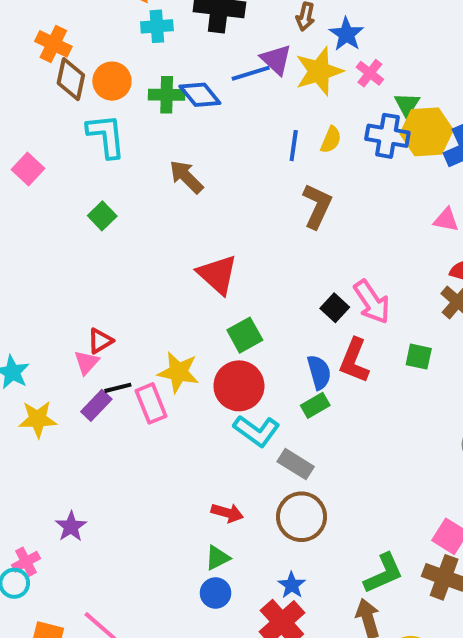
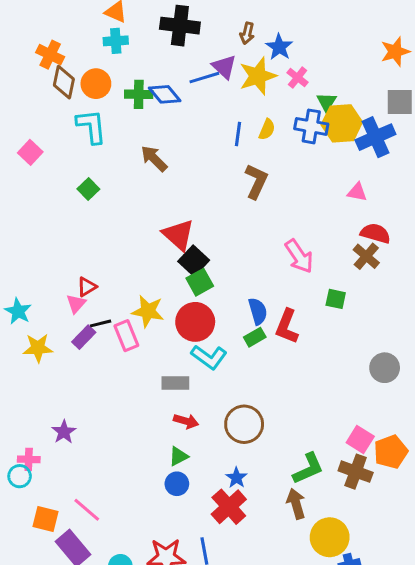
cyan cross: (157, 26) -> (116, 41), moved
black square: (335, 308) -> (194, 261), moved, size x1.4
red L-shape: (354, 360) -> (287, 326), moved
gray rectangle: (296, 464) -> (175, 383), moved, turned -32
pink cross: (26, 562) -> (29, 459), turned 30

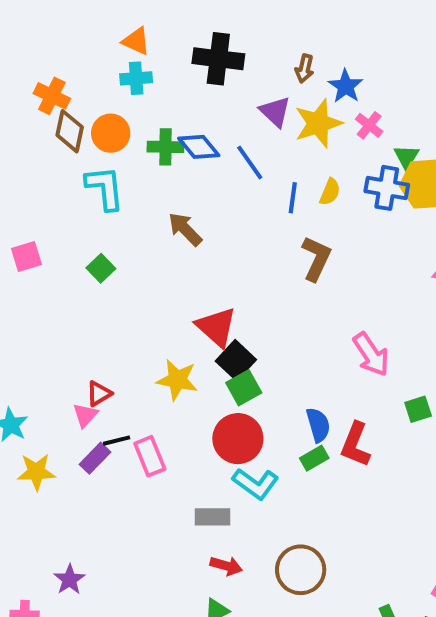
blue line: (204, 78) -> (250, 163), moved, turned 72
pink square: (30, 152) -> (26, 256), moved, turned 30
green square: (336, 299) -> (418, 409), turned -30
yellow star: (148, 311) -> (177, 380), moved

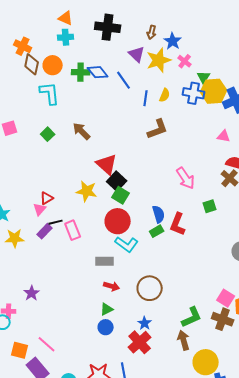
brown arrow: (185, 229) -> (82, 131), moved
brown L-shape: (316, 258) -> (158, 129), turned 45
green square: (244, 388) -> (121, 195), turned -30

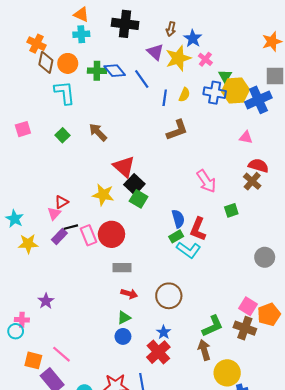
red circle: (118, 221) -> (111, 234), moved
cyan L-shape: (127, 244) -> (189, 250), moved

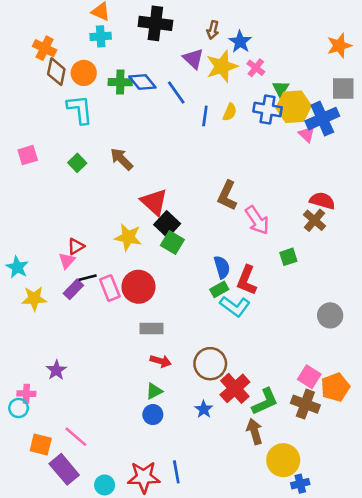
brown L-shape: (177, 130) -> (227, 195), moved, turned 135
pink triangle: (246, 137) -> (307, 134), moved, turned 32
red cross: (158, 352) -> (235, 388), moved

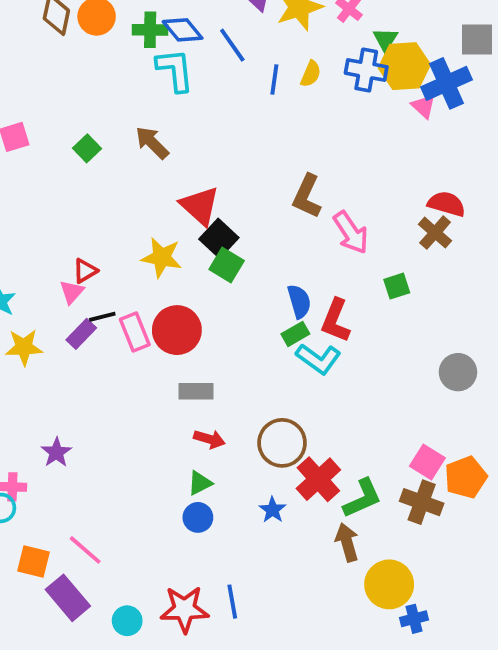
cyan L-shape: (80, 109) -> (175, 70), moved

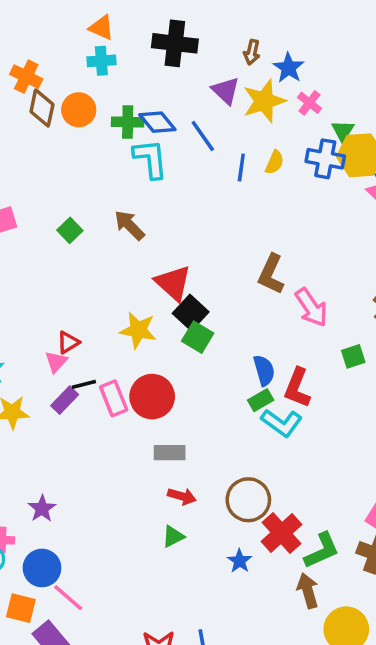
blue circle: (198, 517) -> (42, 568), moved, size x1.4

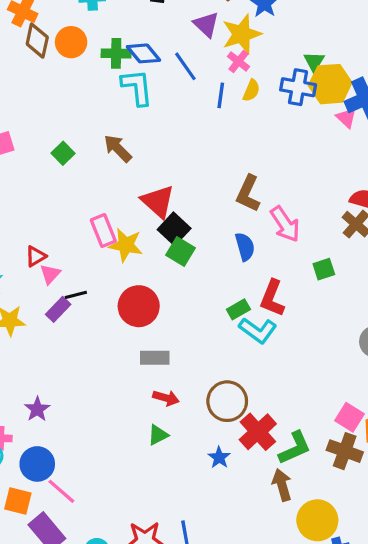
pink cross: (310, 103) -> (238, 61), moved
red triangle: (68, 342) -> (36, 256), moved
blue semicircle: (264, 370) -> (245, 247), moved
pink rectangle: (114, 398) -> (103, 231), moved

